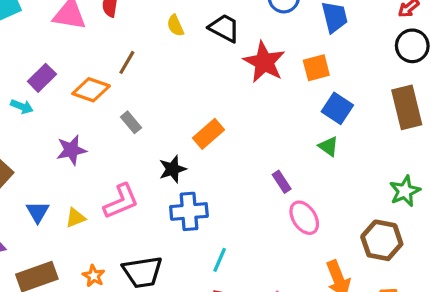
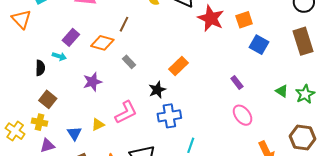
green triangle: (328, 146) -> (282, 91), moved
purple rectangle: (282, 182) -> (237, 82), moved
blue triangle: (38, 212) -> (74, 133), moved
brown hexagon: (382, 240) -> (302, 138), moved

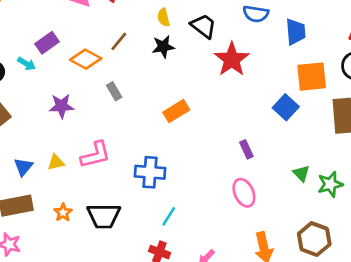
orange square: (244, 20) -> (312, 77), moved, size x1.4
black star: (157, 90) -> (163, 47), moved

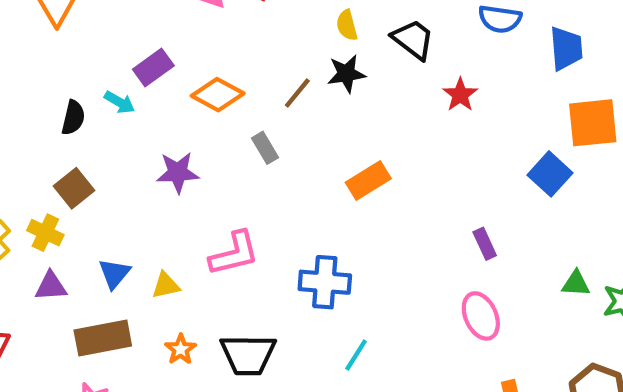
brown line: (119, 41) -> (297, 93), moved
red star: (232, 59) -> (460, 95), size x0.6
yellow triangle: (56, 162) -> (166, 285), moved
green triangle: (301, 173) -> (576, 284), turned -42

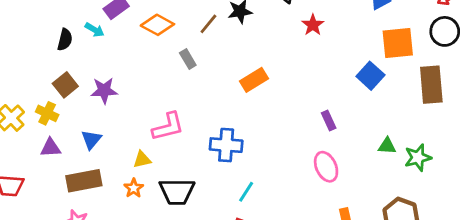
purple star: (178, 173) -> (104, 91), moved
yellow triangle: (166, 285) -> (142, 160), moved

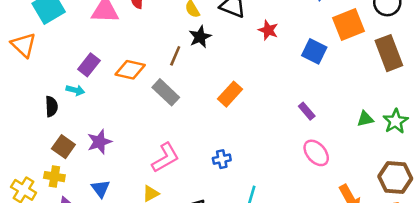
gray rectangle: (188, 59) -> (166, 92), size x1.5
blue square: (370, 76) -> (314, 51), moved
blue cross: (226, 145) -> (222, 159), size x0.6

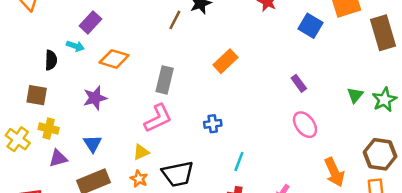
orange diamond: (130, 70) -> (114, 59), moved
gray rectangle: (166, 92) -> (165, 80), moved, turned 56
green triangle: (365, 119) -> (355, 95), turned -42
brown square: (63, 147) -> (37, 95), moved, turned -30

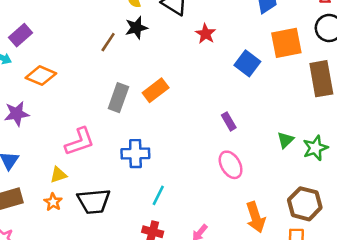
gray rectangle: (165, 80) -> (118, 98), moved
blue cross: (213, 124) -> (135, 154), size x1.5

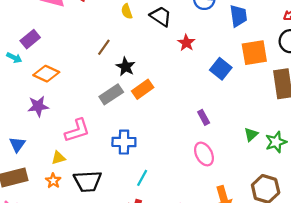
black star: (136, 28) -> (126, 67), moved, turned -30
gray rectangle: (118, 98) -> (111, 94), turned 35
purple star: (17, 114) -> (38, 106), moved

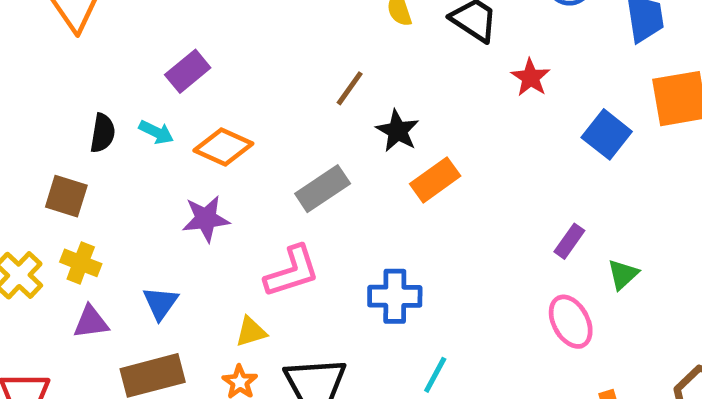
cyan arrow: (14, 58) -> (156, 132), moved
gray rectangle: (111, 94) -> (323, 189), moved
purple rectangle: (204, 117) -> (569, 241), turned 64
green triangle: (251, 134) -> (623, 274), moved

